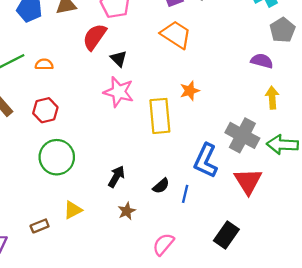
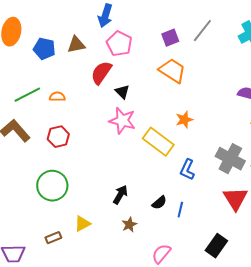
yellow rectangle: (160, 116) -> (158, 142), turned -48
green circle: (57, 157) -> (52, 186), moved
blue L-shape: (206, 161) -> (187, 170), moved, size x0.7

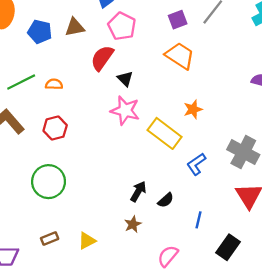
blue L-shape: (187, 170) -> (196, 164), turned 30
black arrow: (120, 195) -> (138, 191), moved
blue line: (180, 210) -> (198, 220), moved
yellow triangle: (82, 224) -> (87, 241), moved

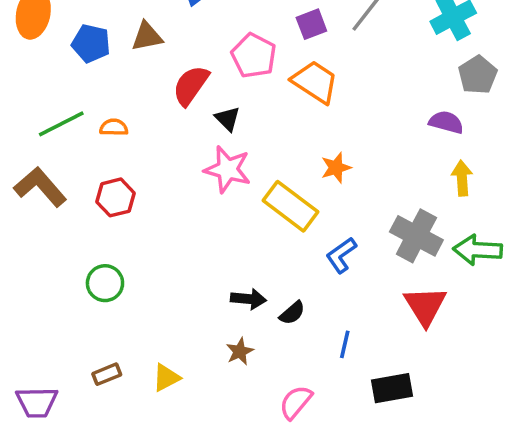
pink pentagon: (122, 26) -> (254, 56), moved
green circle: (49, 182) -> (105, 283), size x0.7
black arrow: (138, 191) -> (248, 299), turned 65
black rectangle: (228, 247) -> (392, 388), turned 45

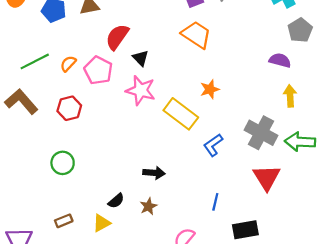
pink pentagon: (254, 56) -> (98, 70), moved
orange semicircle: (114, 127) -> (68, 64), turned -48
black semicircle: (292, 313) -> (116, 201), moved

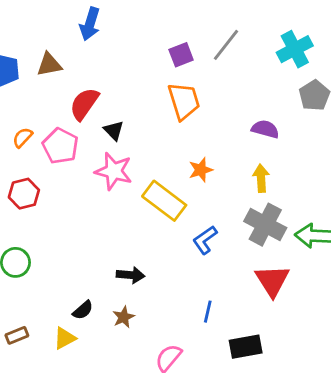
orange trapezoid: (196, 35) -> (184, 101), turned 40
purple semicircle: (280, 60) -> (265, 129), moved
yellow arrow: (290, 96) -> (261, 178), moved

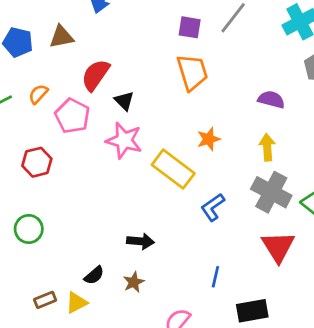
purple square: (181, 55) -> (190, 27), turned 30
orange semicircle: (22, 138) -> (38, 94), moved
brown rectangle: (17, 335) -> (45, 300), moved

